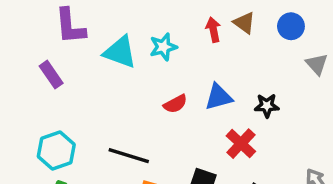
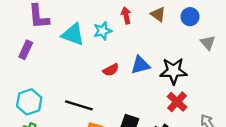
red arrow: (213, 30) -> (126, 15), moved
purple rectangle: (51, 75) -> (26, 50), turned 60
black star: (267, 106) -> (173, 71), size x1.6
red cross: (241, 144) -> (177, 102), moved

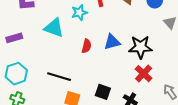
cyan triangle: (73, 34) -> (54, 28), moved
purple rectangle: (26, 50) -> (14, 38), moved, turned 49
red semicircle: (111, 70) -> (87, 46), turned -48

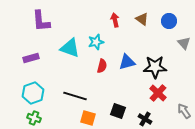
cyan star: (79, 12) -> (96, 42), moved

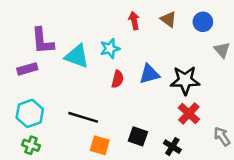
purple L-shape: (41, 21) -> (42, 41), moved

